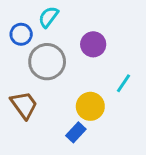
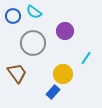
cyan semicircle: (48, 17) -> (34, 12), turned -91
blue circle: (21, 34) -> (13, 16), moved

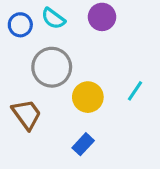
purple circle: (65, 31) -> (102, 17), moved
yellow circle: (63, 74) -> (88, 97), moved

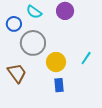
blue circle: (20, 25) -> (14, 24), moved
blue rectangle: (83, 144) -> (59, 85), moved, turned -48

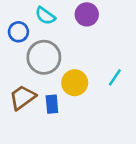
brown trapezoid: (17, 73) -> (22, 97), turned -90
blue rectangle: (59, 85) -> (52, 104), moved

